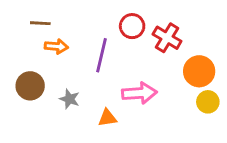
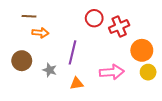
red cross: (167, 38) -> (119, 27), turned 36
purple line: (102, 55) -> (72, 52), moved
pink arrow: (139, 93) -> (112, 72), moved

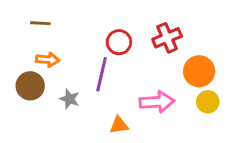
red circle: (94, 18) -> (119, 42), moved
orange arrow: (40, 33) -> (48, 60), moved
orange triangle: (77, 83) -> (119, 125), moved

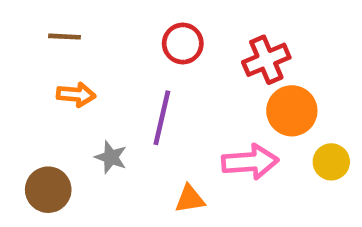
red circle: (119, 42) -> (183, 44), moved
orange circle: (199, 71) -> (292, 111), moved
brown circle: (30, 86) -> (48, 190), moved

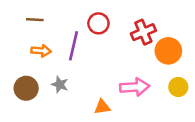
orange circle: (292, 111) -> (168, 51), moved
purple line: (162, 118) -> (74, 46), moved
brown circle: (48, 190) -> (26, 88), moved

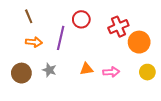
brown line: (35, 20) -> (29, 16), turned 64
pink arrow: (135, 87) -> (111, 72), size x0.7
orange triangle: (102, 107) -> (86, 69), moved

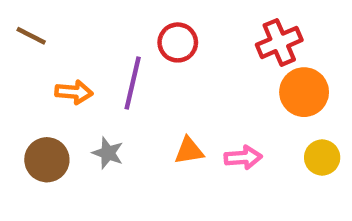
brown line: (29, 16) -> (31, 36), moved, turned -40
red cross: (118, 27) -> (279, 42), moved

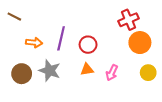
red circle: (178, 42) -> (88, 45), moved
gray star: (108, 153) -> (50, 71), size x1.5
pink arrow: (243, 158) -> (112, 73), turned 119

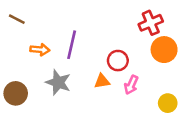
red circle: (88, 45) -> (118, 61), moved
yellow circle: (148, 73) -> (168, 103), moved
brown circle: (22, 74) -> (16, 93), moved

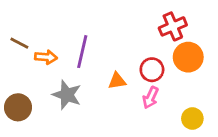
brown line: (17, 19) -> (19, 43), moved
red circle: (118, 61) -> (152, 70), moved
orange triangle: (102, 81) -> (117, 81), moved

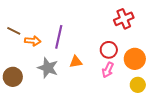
orange circle: (188, 57) -> (135, 59), moved
orange triangle: (117, 81) -> (76, 62), moved

